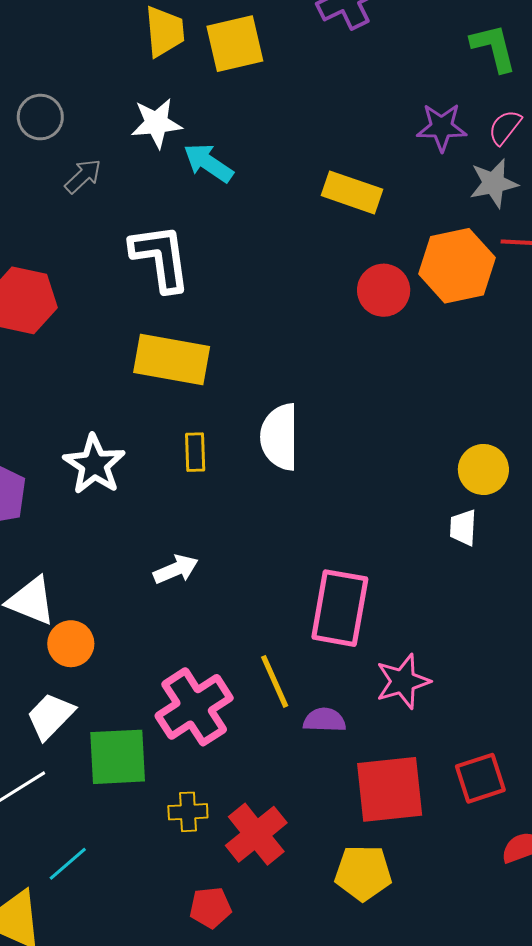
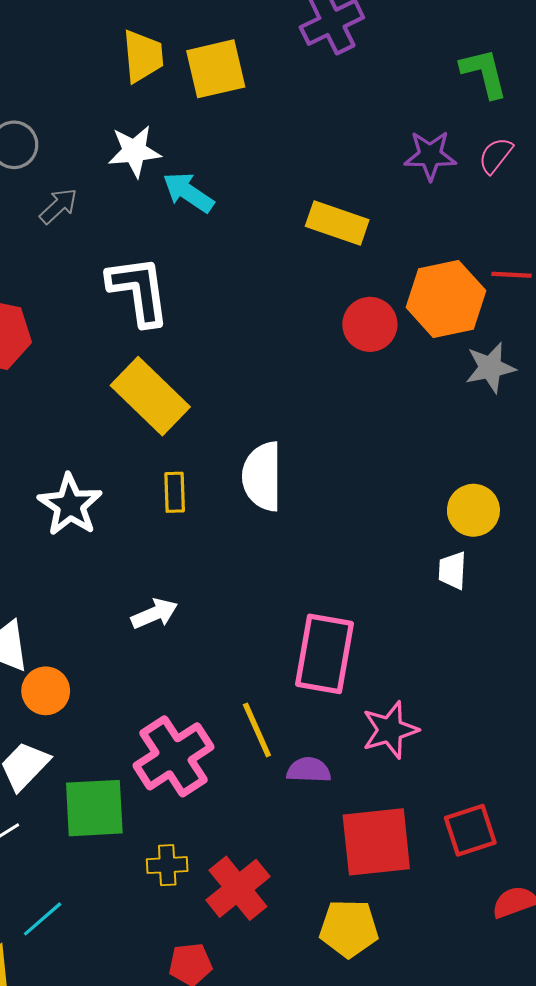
gray star: (494, 183) -> (490, 368), moved
yellow rectangle: (172, 359) -> (150, 396), turned 34

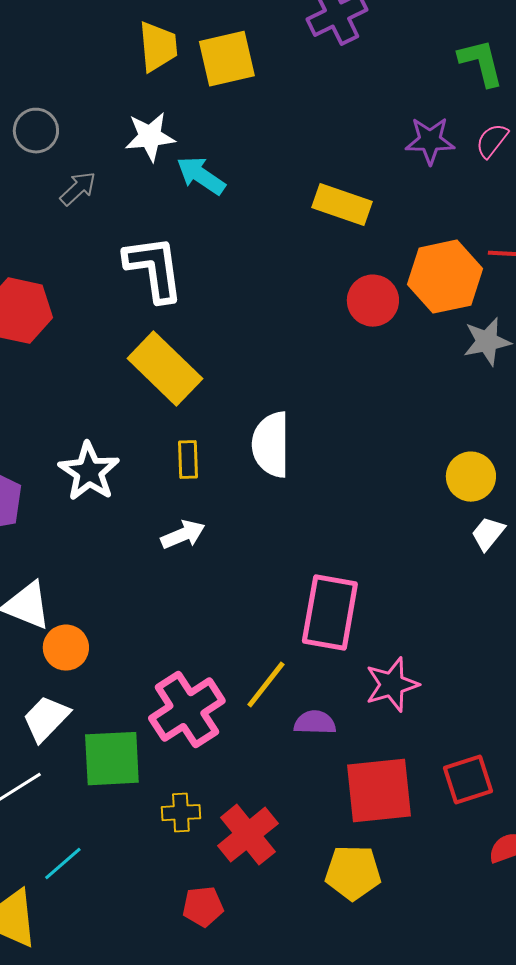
white trapezoid: (452, 570) -> (488, 534), moved, turned 36
white arrow: (154, 614) -> (183, 535), moved
yellow line: (257, 730) -> (266, 685), turned 62

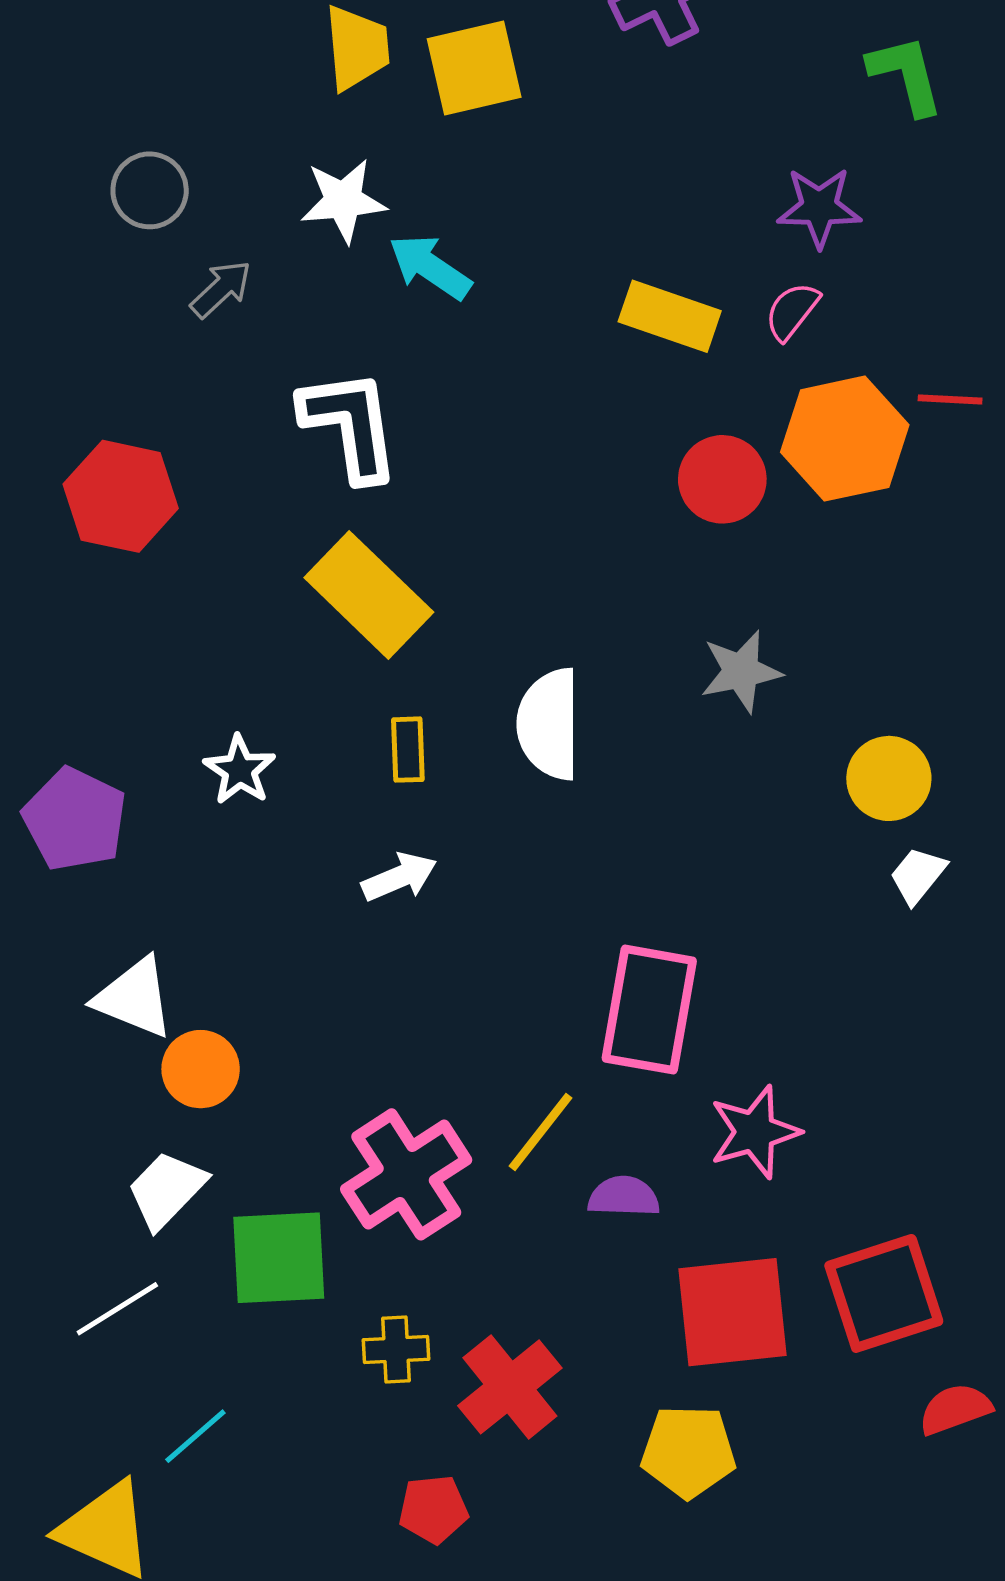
pink semicircle: (492, 141) -> (792, 311), moved
gray star: (487, 342) -> (741, 671), moved
white star: (89, 472) -> (240, 770), size x0.7
red square: (468, 780) -> (884, 1293), size x1.4

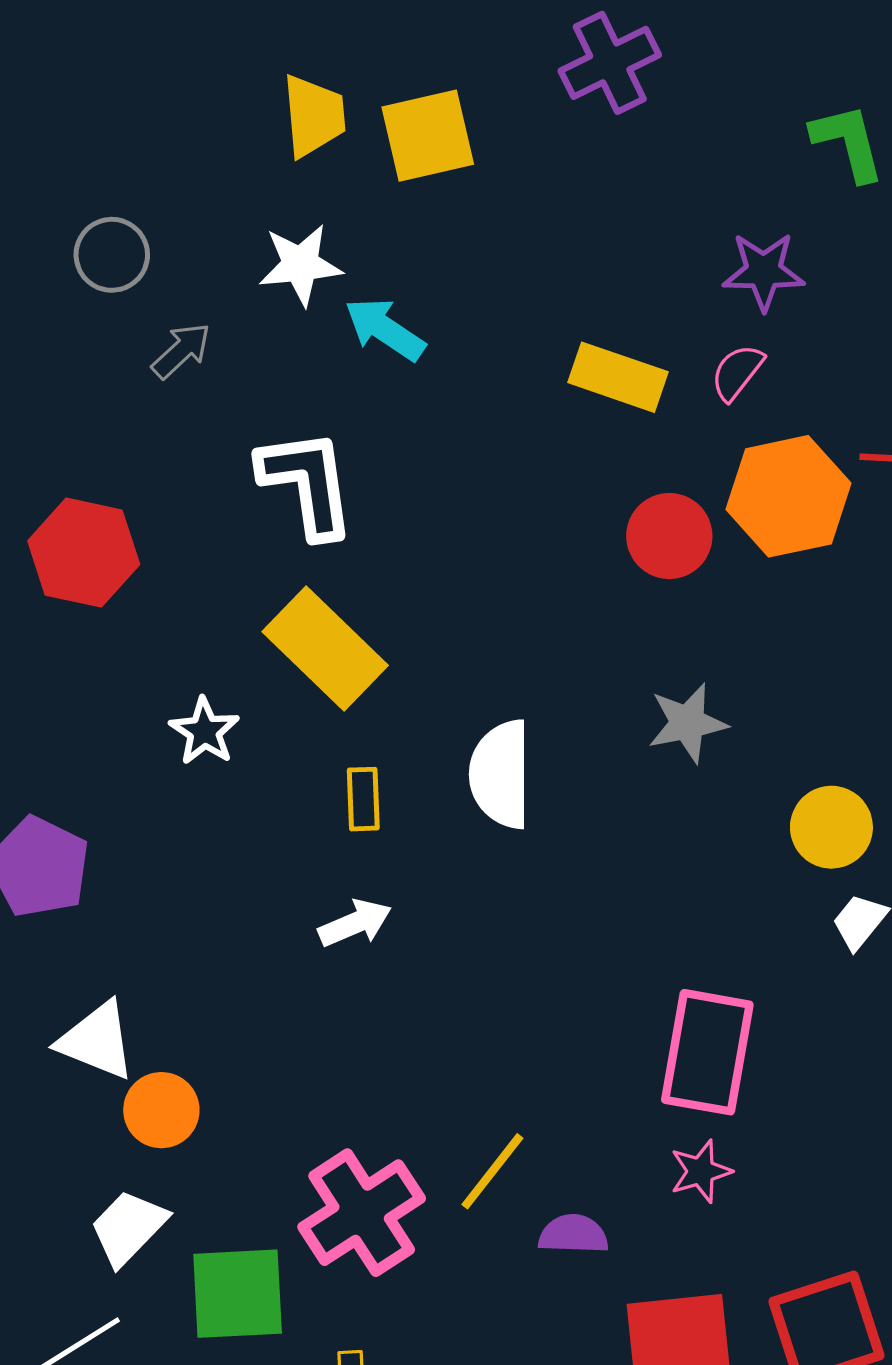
white star: (240, 770) -> (204, 731), moved
pink rectangle: (649, 1010) -> (707, 1052), moved
pink star: (755, 1132) -> (701, 1171), size x0.7

